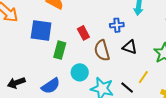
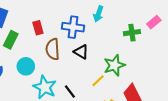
blue cross: (117, 25) -> (73, 27), size x1.5
yellow line: (143, 77) -> (98, 81), moved

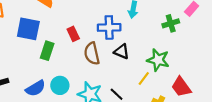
green star: (114, 65) -> (158, 60), turned -30
cyan circle: (26, 66) -> (60, 85), moved

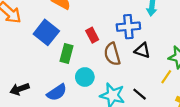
blue square: (28, 29) -> (46, 32), turned 30
cyan circle: (60, 85) -> (85, 77), moved

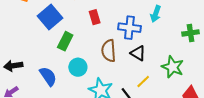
red rectangle: (92, 35) -> (95, 17), moved
yellow line: (166, 77) -> (143, 81), moved
blue semicircle: (57, 92) -> (48, 76), turned -102

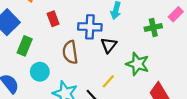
black triangle: (138, 53) -> (109, 45), moved, turned 42

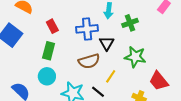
green cross: (153, 27) -> (130, 23), moved
green rectangle: (25, 46) -> (49, 51), moved
brown semicircle: (70, 52) -> (89, 61), moved, turned -90

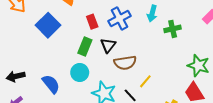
blue cross: (87, 29) -> (119, 18), moved, turned -30
black triangle: (107, 43) -> (108, 45), moved
green star: (135, 57) -> (198, 66), moved

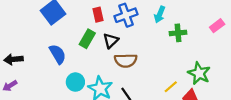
cyan circle: (80, 72) -> (75, 82), moved
yellow line: (145, 81) -> (171, 87), moved
blue semicircle: (51, 84) -> (58, 54), moved

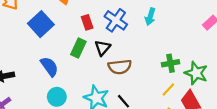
blue cross: (126, 15) -> (116, 20), turned -30
green cross: (178, 33) -> (171, 63), moved
cyan circle: (75, 82) -> (57, 97), moved

